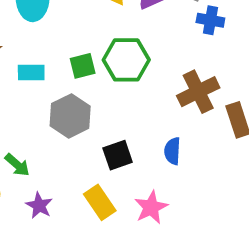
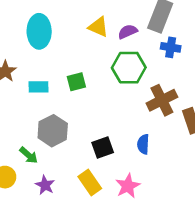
green hexagon: (126, 60) -> (129, 68), moved
gray hexagon: (70, 116) -> (53, 131), moved

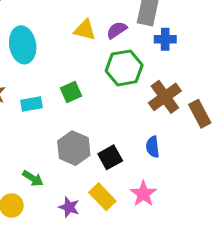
gray hexagon: (53, 131) -> (74, 148), moved
purple star: (45, 185) -> (69, 207), moved

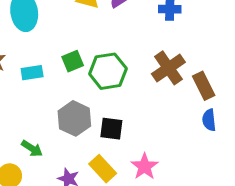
green hexagon: (124, 68) -> (108, 71), moved
blue semicircle: (153, 147) -> (209, 120), moved
black square: (110, 157) -> (111, 129), turned 35

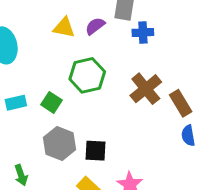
green square: (73, 61) -> (51, 102), moved, turned -30
green hexagon: (108, 71) -> (87, 75), moved
green arrow: (32, 148) -> (21, 175), turned 42

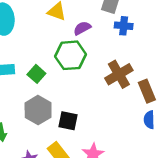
purple semicircle: (95, 26) -> (82, 28), moved

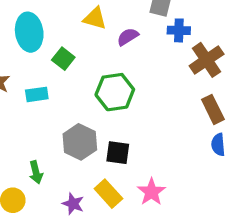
green hexagon: (70, 55) -> (115, 92), moved
green square: (36, 74) -> (63, 59), moved
brown cross: (119, 74) -> (207, 60), moved

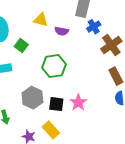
blue cross: (179, 30) -> (94, 27), turned -32
purple semicircle: (128, 37) -> (62, 31), turned -136
pink star: (151, 192) -> (78, 102), moved

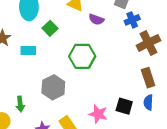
pink star: (78, 102) -> (98, 114), moved, turned -30
black square: (56, 104) -> (124, 106), moved

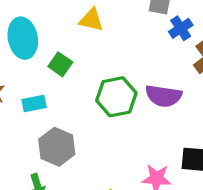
purple semicircle: (96, 19) -> (163, 96), moved, size x1.5
gray hexagon: (53, 87) -> (57, 147), moved

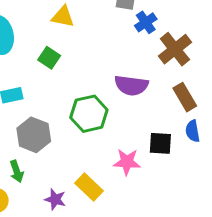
green square: (60, 64) -> (49, 58), moved
green hexagon: (116, 97) -> (89, 114), moved

